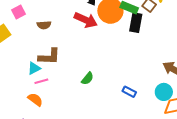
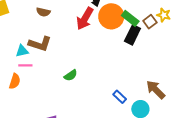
red arrow: (86, 20) -> (85, 19), turned 80
blue rectangle: (129, 92) -> (120, 97), moved
orange semicircle: (35, 100) -> (15, 81), turned 56

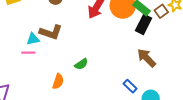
pink line: (25, 65) -> (28, 53), moved
orange semicircle: (15, 81) -> (58, 81), moved
brown arrow: (156, 90) -> (147, 58), moved

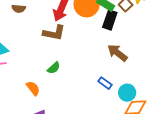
brown L-shape: (51, 32) -> (54, 33), moved
orange semicircle: (58, 81) -> (33, 88), turned -49

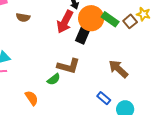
black rectangle: (110, 20) -> (83, 34), moved
brown L-shape: (54, 33) -> (68, 66), moved

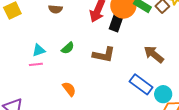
green semicircle: (54, 79) -> (68, 48), moved
blue rectangle: (104, 98) -> (141, 84), size x1.6

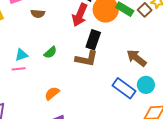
black rectangle: (117, 22) -> (93, 40), moved
orange semicircle: (69, 89) -> (52, 93), turned -91
cyan circle: (163, 94) -> (146, 85), moved

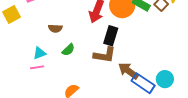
brown semicircle: (38, 14) -> (55, 28), moved
brown arrow: (136, 58) -> (128, 71), moved

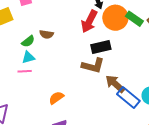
black rectangle: (111, 36) -> (101, 47), turned 54
green semicircle: (68, 50) -> (28, 41), moved

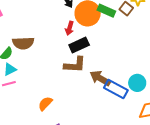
red arrow: (89, 21) -> (70, 28), moved, size x0.6
brown semicircle: (47, 34) -> (23, 43), size x1.5

